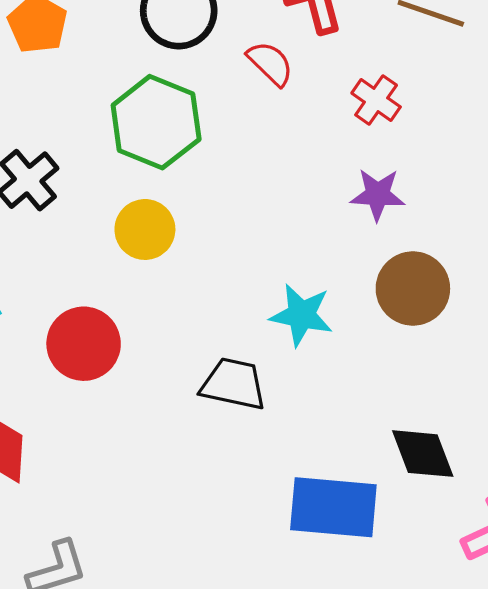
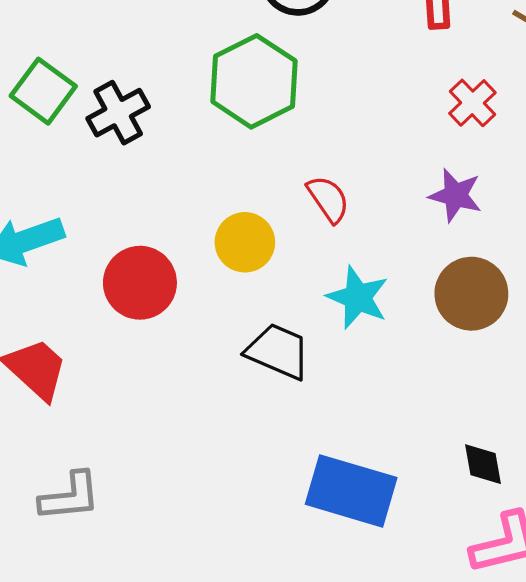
red semicircle: (270, 63) -> (328, 199), moved
yellow circle: (145, 229) -> (245, 242), moved
black diamond: (423, 454) -> (483, 464), moved, size x0.7

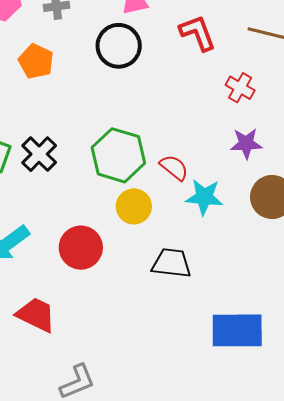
green hexagon: (254, 81) -> (118, 155), moved
cyan star: (358, 298) -> (204, 197), moved

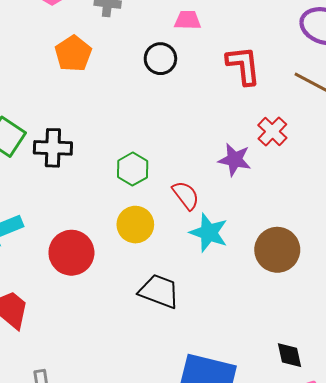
black circle: (119, 46) -> (160, 59), size x0.7
purple star: (246, 143) -> (235, 160), moved
black cross: (39, 154) -> (53, 148), turned 33
green hexagon: (118, 155) -> (133, 169), size x0.6

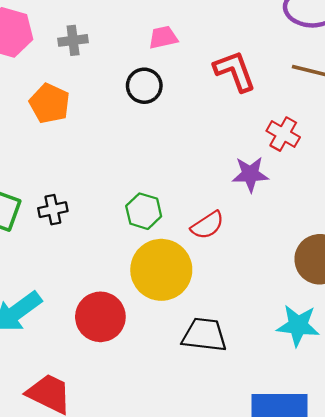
black cross: (53, 148) -> (53, 210), size x0.7
red semicircle: (186, 195) -> (207, 225), turned 108
yellow circle: (135, 225) -> (161, 270), size x1.5
cyan star: (209, 233) -> (298, 325), moved

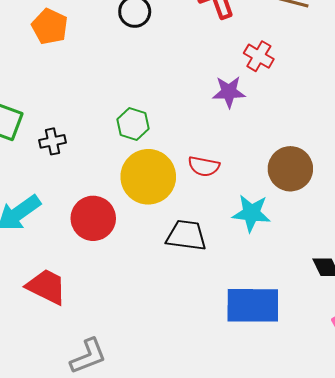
black cross: (53, 210) -> (53, 141), moved
red semicircle: (207, 225) -> (204, 166), moved, turned 44
cyan star: (298, 325) -> (251, 213), moved

